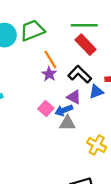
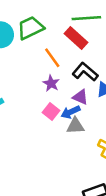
red rectangle: (86, 45) -> (76, 38), moved
purple star: (49, 74) -> (51, 83), moved

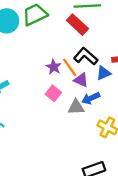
orange line: (52, 58) -> (70, 67), moved
blue arrow: (70, 112) -> (91, 98), moved

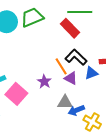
purple star: (54, 67) -> (44, 82), moved
pink square: (53, 93) -> (16, 94), moved, size x1.5
blue arrow: (91, 98) -> (76, 110), moved

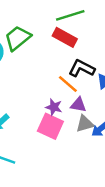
purple triangle: (71, 78) -> (78, 105), moved
pink square: (16, 94) -> (50, 126), moved

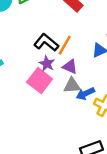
black L-shape: (82, 68) -> (46, 43), moved
orange line: (68, 84) -> (65, 45), turned 66

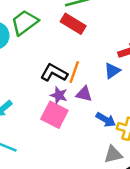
gray triangle: (72, 86) -> (113, 155), moved
blue arrow: (85, 94) -> (106, 120), turned -114

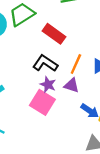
red rectangle: (73, 24) -> (54, 34), moved
orange line: (74, 72) -> (76, 64), moved

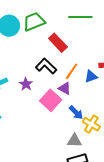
purple star: (48, 85) -> (26, 84), moved
pink square: (42, 102) -> (51, 100), moved

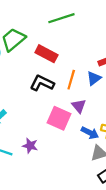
purple star: (26, 84) -> (30, 146), moved
purple triangle: (65, 88) -> (79, 106), moved, turned 40
blue arrow: (76, 113) -> (90, 133), moved

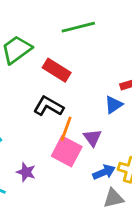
orange line: (71, 80) -> (66, 129), moved
blue arrow: (90, 133) -> (104, 172), turned -54
purple star: (30, 146) -> (26, 172), moved

